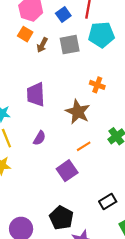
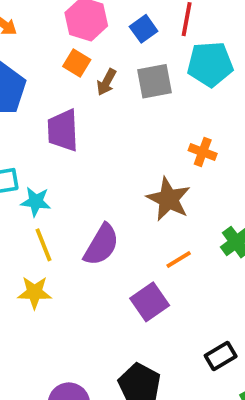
purple trapezoid: (36, 94) -> (63, 130), moved
purple semicircle: (39, 138) -> (101, 245), size x1.6

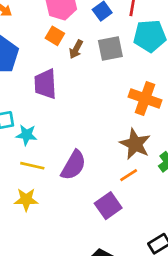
orange cross: (203, 152) -> (145, 98), size x1.6
brown star: (169, 199) -> (135, 144), moved
yellow line: (44, 245) -> (32, 166), turned -55

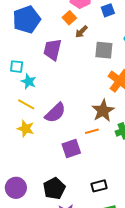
gray square: (110, 48) -> (104, 50), moved
yellow star: (26, 200) -> (26, 129), moved

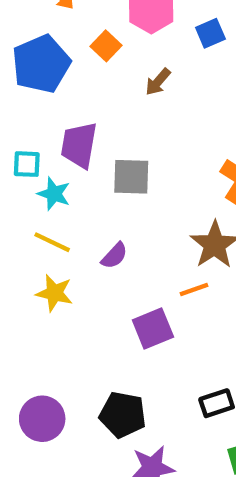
orange square: (69, 18) -> (106, 46), moved
purple trapezoid: (52, 50) -> (79, 145), moved
gray square: (104, 50) -> (131, 177), moved
purple semicircle: (55, 113) -> (114, 256), size x0.6
black pentagon: (54, 188) -> (123, 415), turned -30

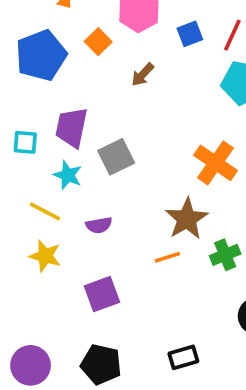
gray square: (131, 177) -> (116, 157), turned -30
cyan star: (54, 194) -> (68, 175), moved
purple semicircle: (114, 256) -> (99, 225), turned 35
purple square: (153, 328) -> (102, 294), moved

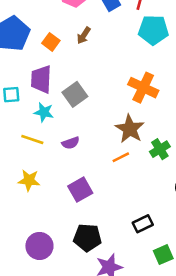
orange square: (98, 42) -> (51, 42), moved
yellow star: (45, 256) -> (29, 180), moved

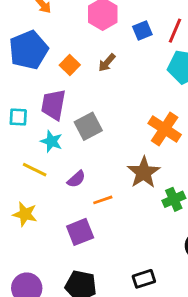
purple semicircle: (71, 143) -> (76, 179), turned -30
orange line: (121, 157) -> (103, 200), moved

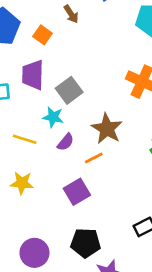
brown arrow: (107, 63) -> (71, 14), moved, turned -66
cyan star: (51, 141) -> (53, 117), moved
brown star: (144, 172) -> (107, 129), moved

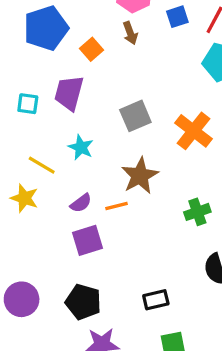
gray square: (69, 90) -> (135, 116), moved
purple semicircle: (66, 142) -> (81, 203), moved
yellow star: (22, 183) -> (24, 198), moved

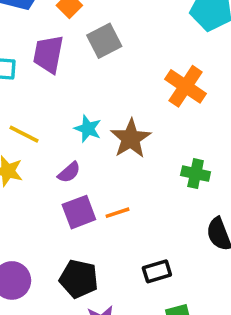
gray square: (135, 116) -> (104, 41), moved
cyan star: (81, 147) -> (88, 129), moved
orange line: (116, 206) -> (118, 213), moved
green cross: (197, 212) -> (196, 174), turned 35

